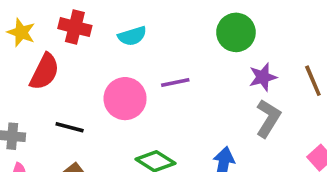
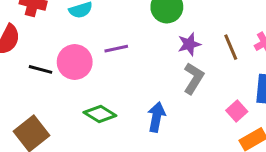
black line: (70, 127) -> (40, 69), moved

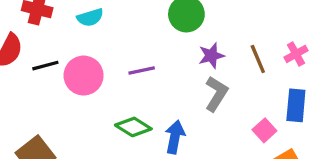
purple line: (116, 49) -> (142, 71), moved
black line: (40, 69) -> (45, 66), moved, turned -30
green diamond: (100, 114) -> (133, 127), moved

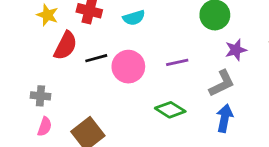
gray L-shape: (216, 94) -> (222, 83), moved, turned 32
blue arrow: (175, 137) -> (225, 118), moved

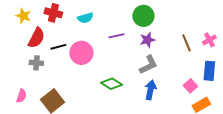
purple star: (236, 50) -> (147, 40), moved
purple line: (177, 62) -> (116, 36), moved
gray cross: (40, 96) -> (36, 63), moved

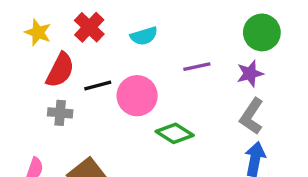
red cross: (53, 13) -> (89, 27), turned 30
green circle: (143, 16) -> (262, 32), moved
gray L-shape: (148, 65) -> (252, 116), turned 150
green diamond: (111, 84) -> (175, 133), moved

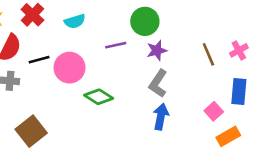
green circle: (262, 32) -> (145, 21), moved

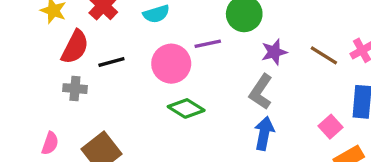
purple star: (157, 50) -> (274, 52), moved
brown line: (208, 54) -> (324, 55), turned -35
pink circle: (70, 68) -> (171, 64), moved

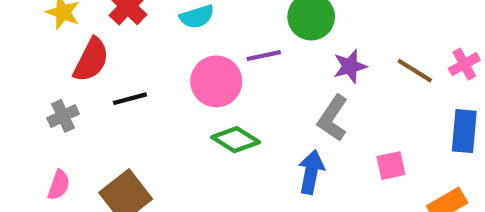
black line: (111, 62) -> (130, 99), moved
gray cross: (75, 89) -> (63, 116), moved, turned -30
pink square: (330, 127) -> (391, 166), moved, turned 30
blue arrow: (264, 133) -> (311, 172), moved

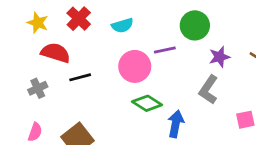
red semicircle: (91, 60) -> (56, 53), turned -100
blue arrow: (311, 172) -> (176, 124), moved

